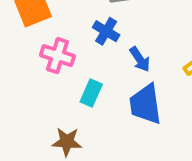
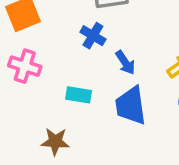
pink cross: (57, 56) -> (25, 66), moved
cyan rectangle: (91, 93) -> (79, 95), turned 75

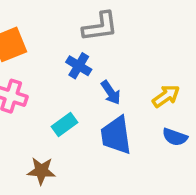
cyan rectangle: (79, 95) -> (64, 125), turned -45

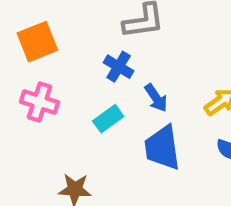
cyan rectangle: (64, 125) -> (108, 119), moved

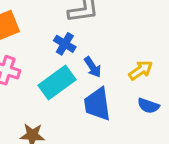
cyan rectangle: (108, 119) -> (57, 83), size x1.6

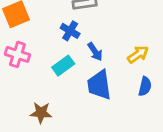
cyan rectangle: (57, 83) -> (63, 66), size x0.7
blue semicircle: (148, 106) -> (145, 86), turned -96

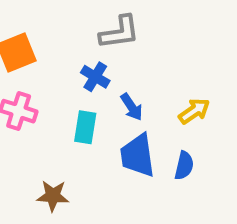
cyan rectangle: (63, 66) -> (85, 127), turned -45
blue semicircle: (145, 86) -> (184, 166), moved

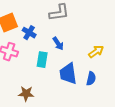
blue cross: (95, 77) -> (29, 33), moved
blue arrow: (132, 107) -> (58, 44), moved

